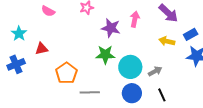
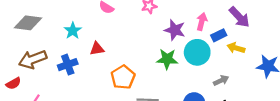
blue rectangle: (191, 34) -> (219, 35), moved
cyan circle: (130, 67) -> (197, 52), moved

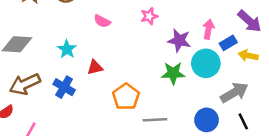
blue cross: (68, 65) -> (64, 87), turned -36
gray arrow: (221, 80) -> (234, 93), size x1.6

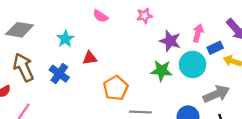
brown arrow: (25, 84) -> (23, 67), turned 84

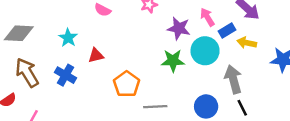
pink arrow: (198, 33) -> (207, 17), turned -42
gray arrow: (216, 94) -> (233, 79), turned -75

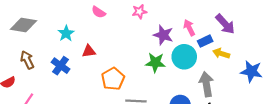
brown arrow: (27, 72) -> (27, 60), size x0.7

